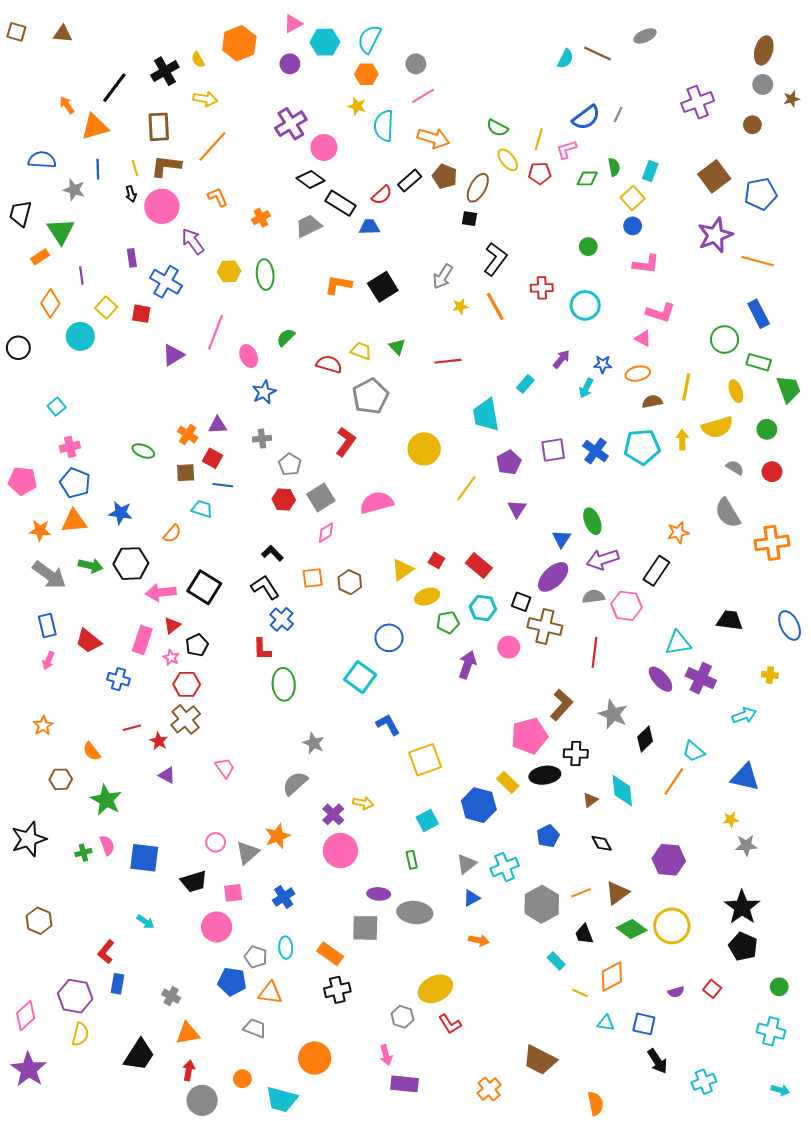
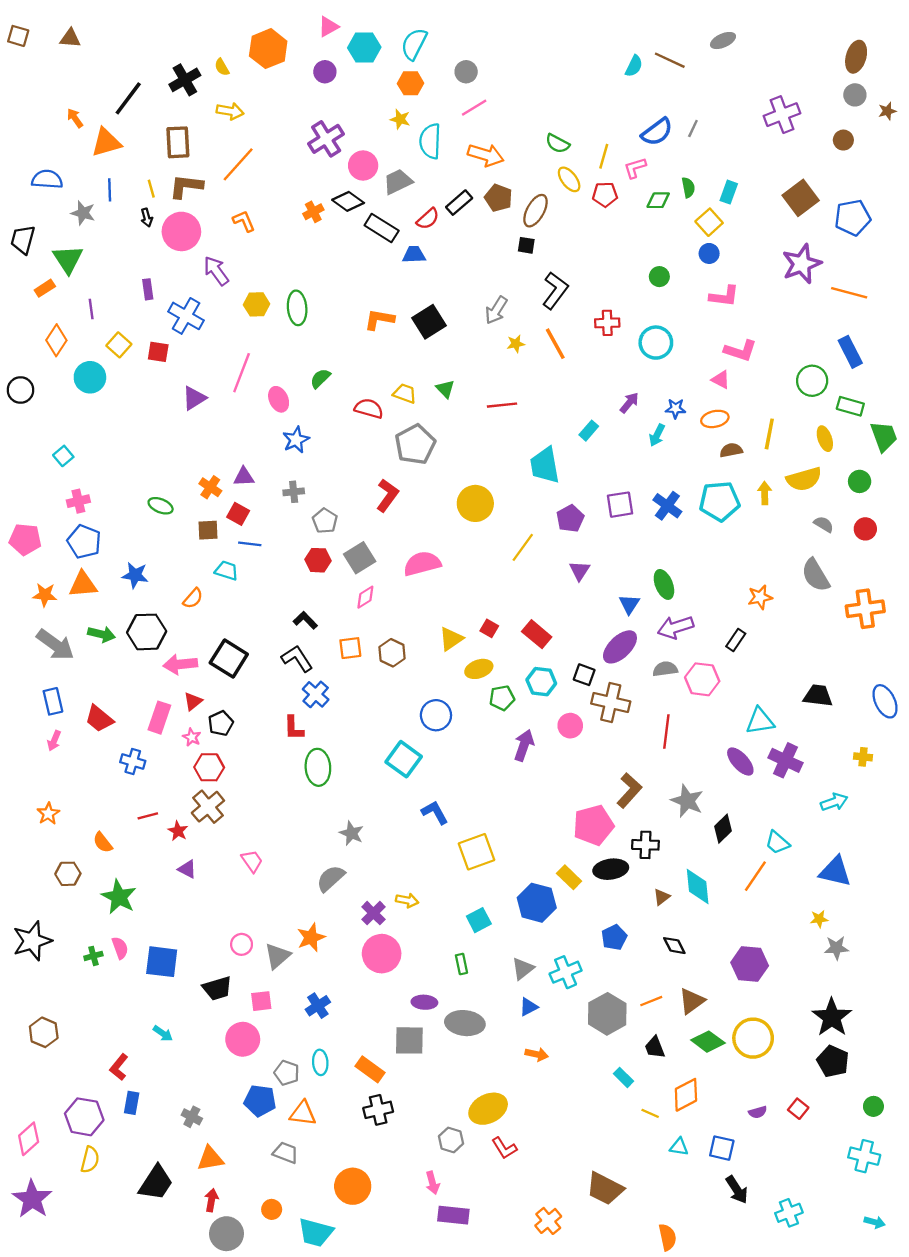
orange cross: (261, 218) -> (313, 212), moved
gray trapezoid: (308, 226) -> (398, 182), moved
black rectangle: (656, 571) -> (736, 640), size x0.7

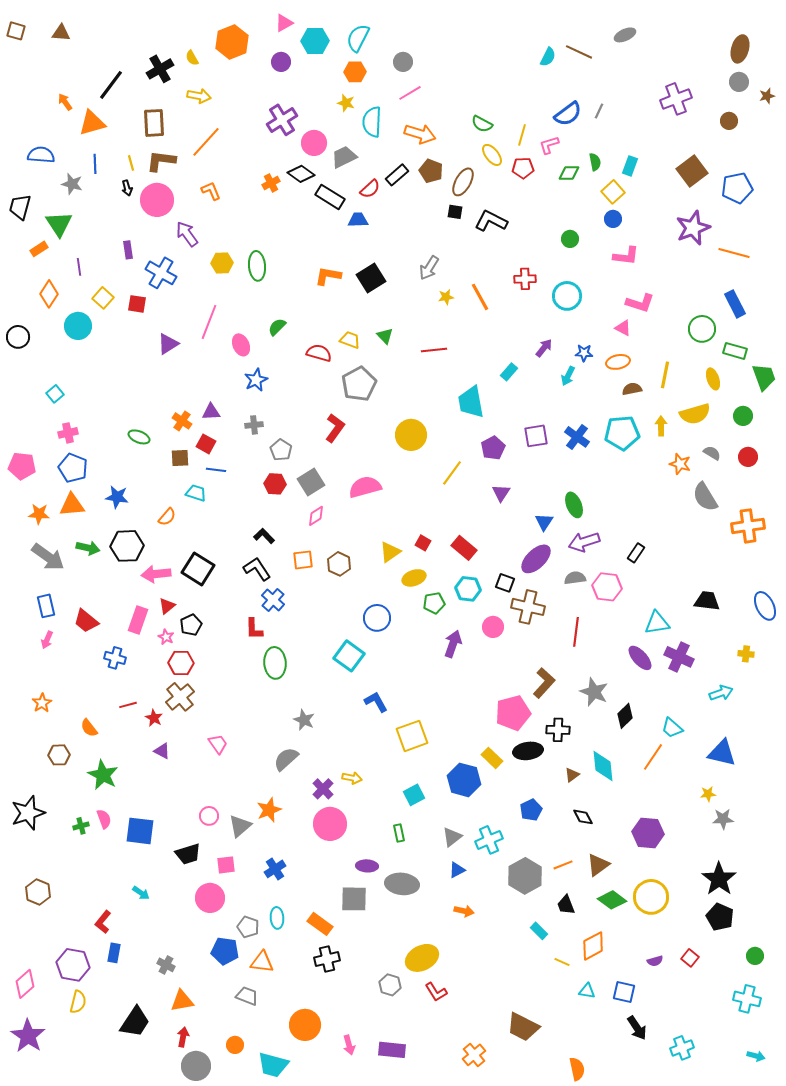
black L-shape: (555, 290) -> (491, 221), moved, turned -100
orange star: (760, 597) -> (680, 464), moved, turned 30
pink arrow: (433, 1183) -> (349, 1045), moved

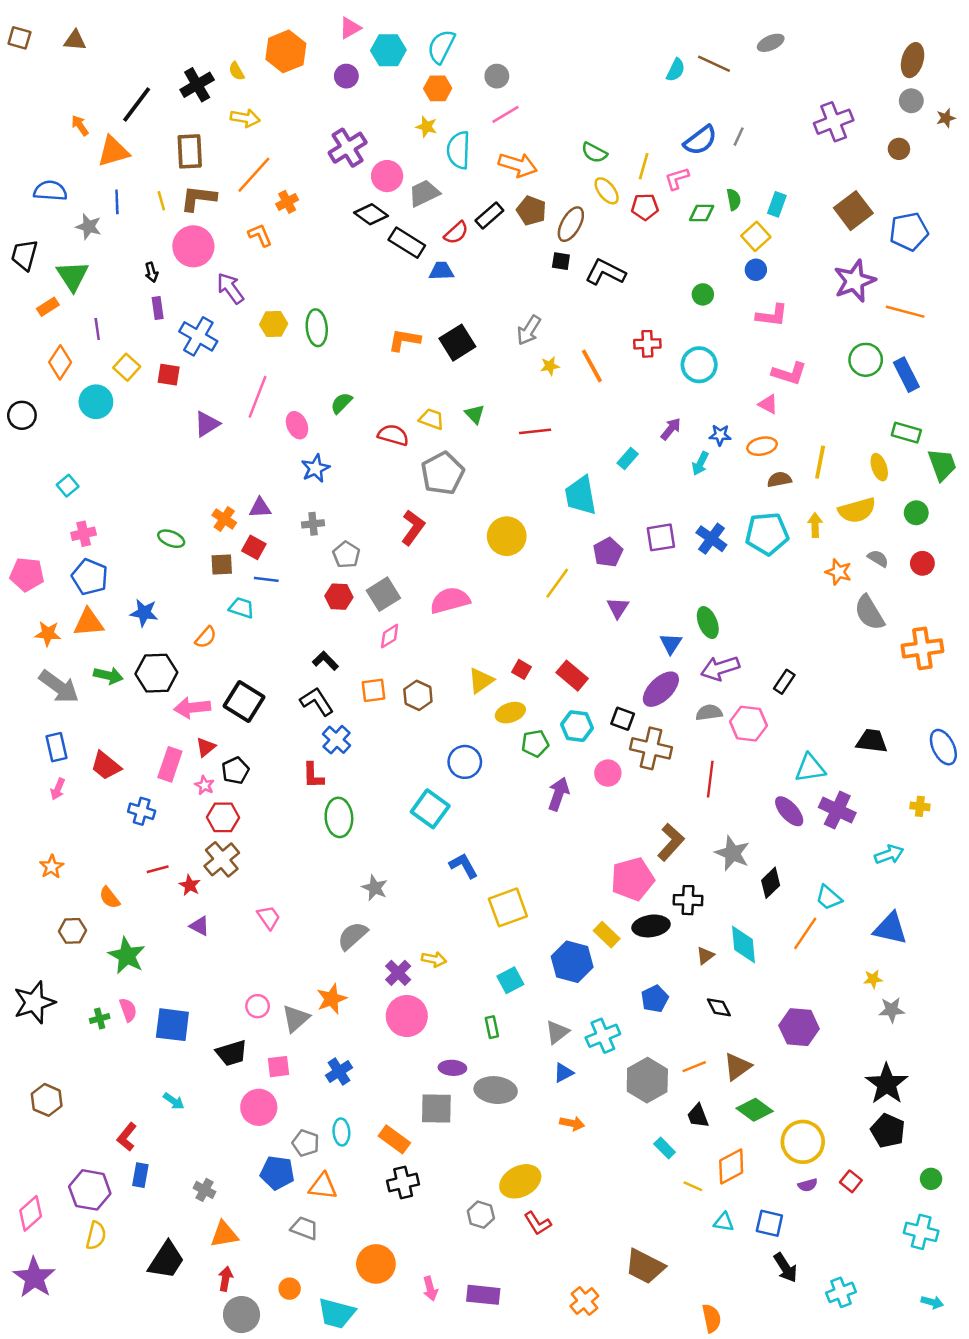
orange cross: (271, 183) -> (287, 202), moved
black arrow: (127, 188) -> (151, 272), moved
green circle: (702, 329) -> (866, 360), moved
yellow circle: (651, 897) -> (803, 1142), moved

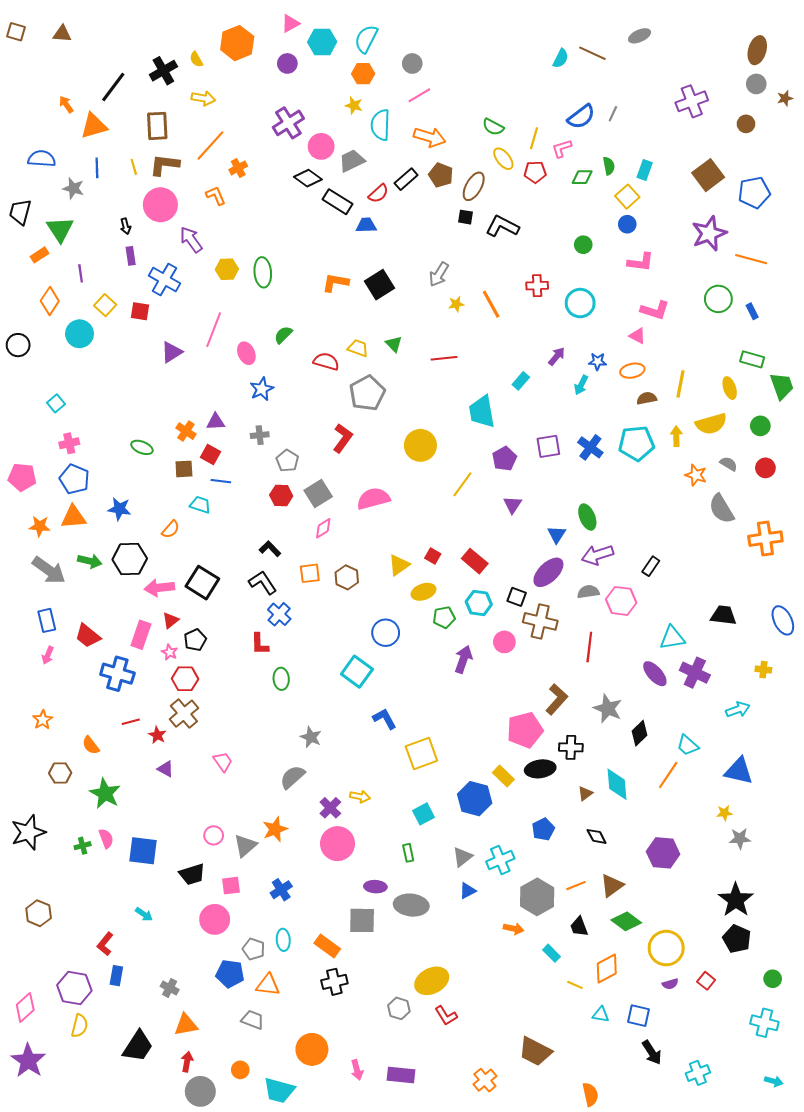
blue rectangle: (906, 375) -> (752, 311), size x0.6
blue cross: (142, 811) -> (117, 674), size x1.5
green ellipse: (339, 817) -> (281, 679), size x0.7
orange arrow: (572, 1123) -> (514, 929), moved

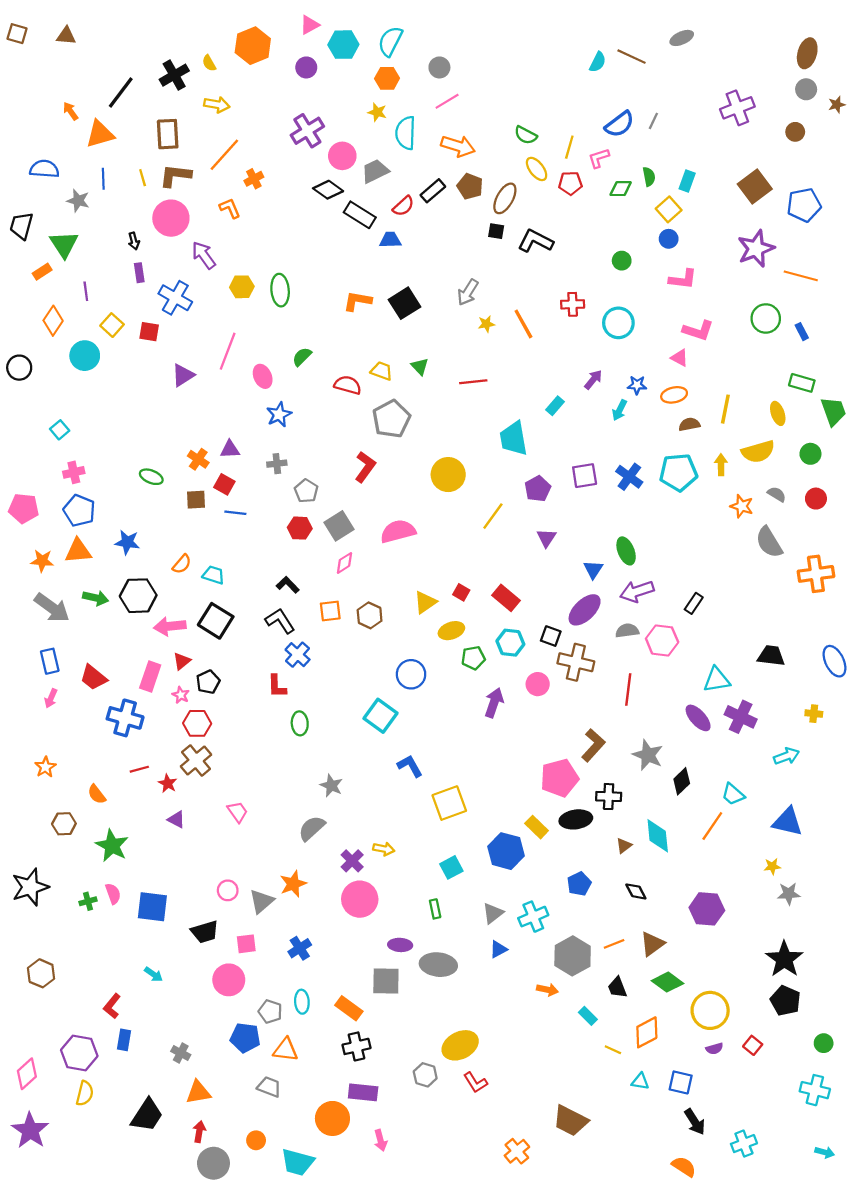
cyan trapezoid: (200, 505) -> (213, 575), moved
purple rectangle: (401, 1075) -> (363, 1092), moved
orange semicircle: (590, 1094) -> (684, 1167), moved, turned -45

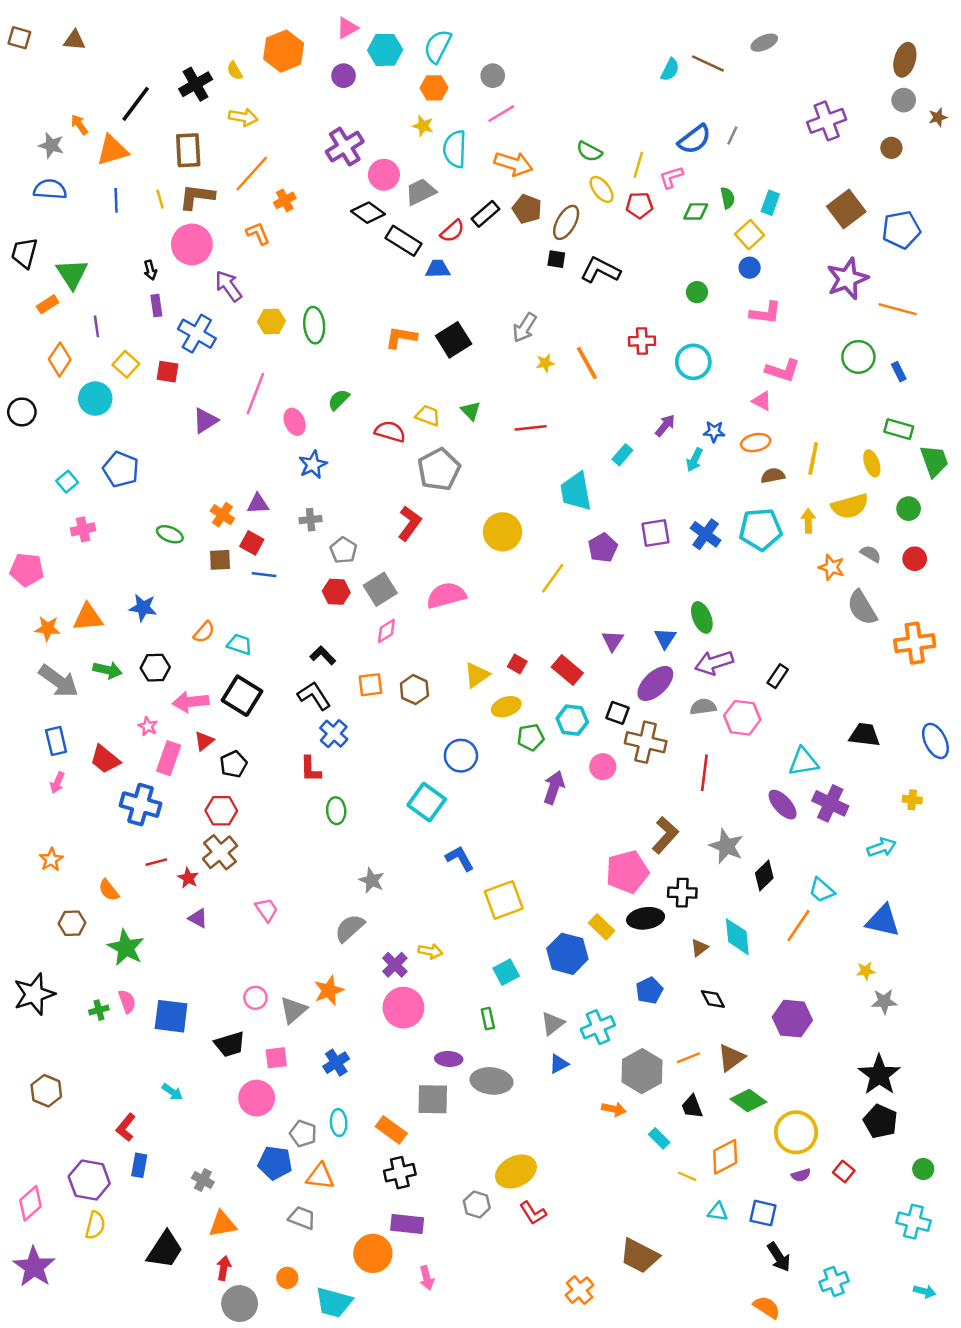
gray star: (78, 201) -> (51, 145), moved
blue pentagon: (79, 511) -> (121, 469), moved
purple triangle: (546, 538) -> (613, 641), moved
black hexagon: (138, 596) -> (155, 668), size x0.7
pink star: (181, 695) -> (148, 726), moved

